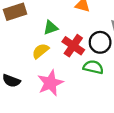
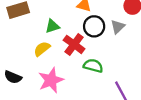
black circle: (100, 42) -> (94, 26), moved

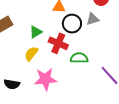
gray triangle: (118, 27) -> (93, 19), turned 40
pink star: (51, 80) -> (45, 79), turned 30

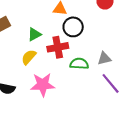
gray triangle: (93, 19) -> (104, 58), moved
red cross: (58, 43) -> (58, 47), turned -36

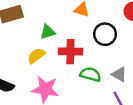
black circle: (73, 27) -> (105, 34), moved
gray triangle: (104, 58) -> (119, 74), turned 32

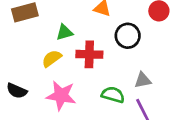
green semicircle: (90, 74) -> (113, 95), moved
gray triangle: (119, 74) -> (143, 80), turned -42

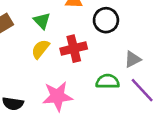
green triangle: (64, 32) -> (42, 21), moved, turned -42
yellow semicircle: (52, 58) -> (40, 49), moved

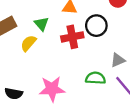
yellow semicircle: (40, 49) -> (28, 43), moved
red cross: (74, 49) -> (72, 37), moved

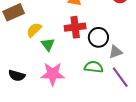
green triangle: (41, 24) -> (48, 44), moved
black circle: (96, 26) -> (98, 37), moved

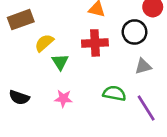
black circle: (98, 37) -> (135, 32), moved
gray triangle: (116, 52) -> (143, 66), moved
pink star: (53, 74) -> (63, 98), size x0.6

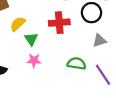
pink star: (63, 98) -> (34, 60), moved

